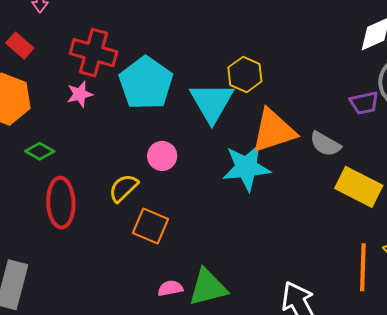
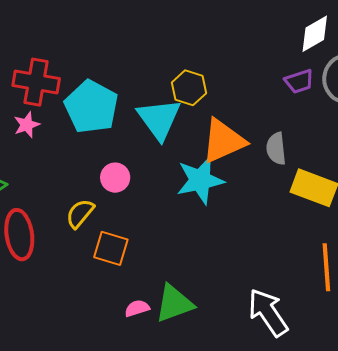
purple trapezoid: (364, 103) -> (299, 81), moved
gray semicircle: (325, 144) -> (276, 149), turned 60

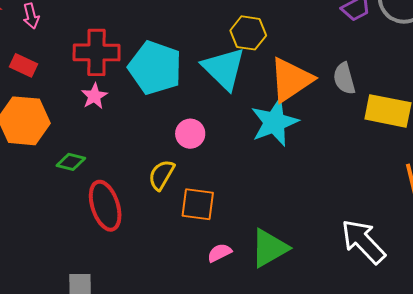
pink semicircle: (137, 308) -> (219, 253), moved

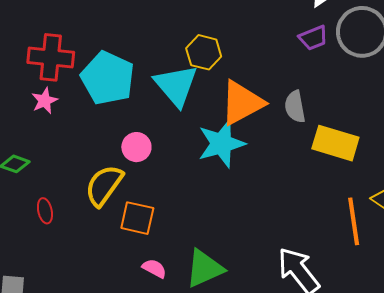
yellow semicircle: (161, 175) -> (104, 185), size x1.4
red ellipse: (105, 206) -> (45, 211), size x0.5
pink semicircle: (219, 253) -> (154, 268), turned 50

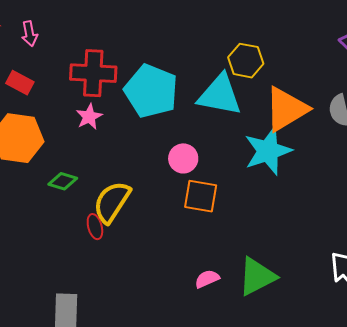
cyan triangle: (176, 85) -> (220, 95), turned -36
yellow semicircle: (104, 185) -> (112, 202), moved
orange square: (137, 218) -> (201, 196), moved
pink semicircle: (154, 268) -> (207, 279), turned -50

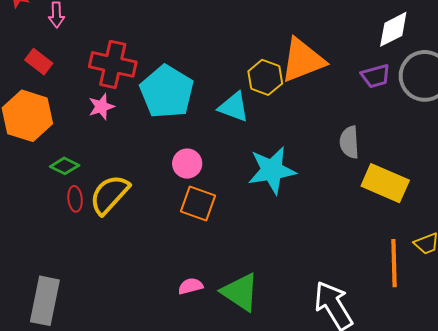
cyan triangle: (220, 95) -> (234, 107), size x0.7
orange triangle: (286, 109) -> (303, 60), moved
red ellipse: (95, 227) -> (75, 199), moved
green triangle: (257, 276) -> (240, 292), turned 51

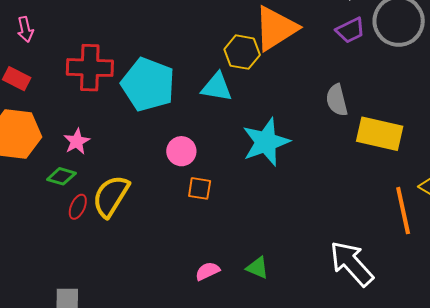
pink star: (101, 107) -> (77, 141), moved
red ellipse: (75, 199) -> (78, 207), turned 40
orange square: (198, 204) -> (200, 188), size x0.7
green triangle: (240, 292) -> (257, 268), size x0.6

